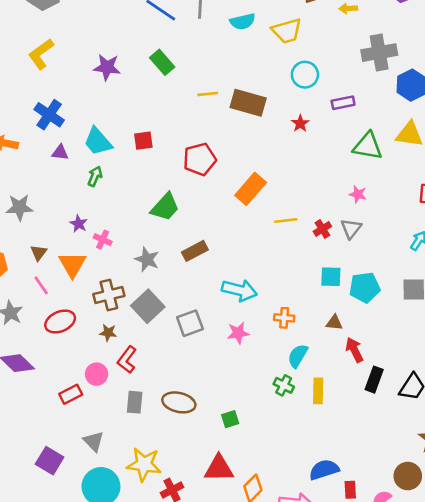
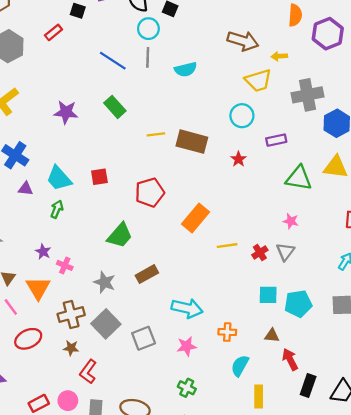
yellow trapezoid: (287, 31) -> (258, 81), moved
pink circle: (97, 374) -> (68, 401), moved
green cross: (284, 385) -> (187, 388), moved

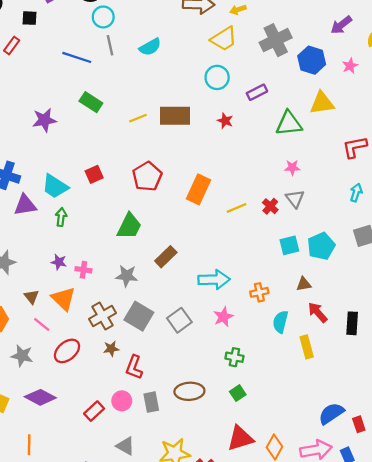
purple triangle: (26, 189) -> (25, 205), size x1.5
red arrow: (290, 359) -> (318, 312), moved

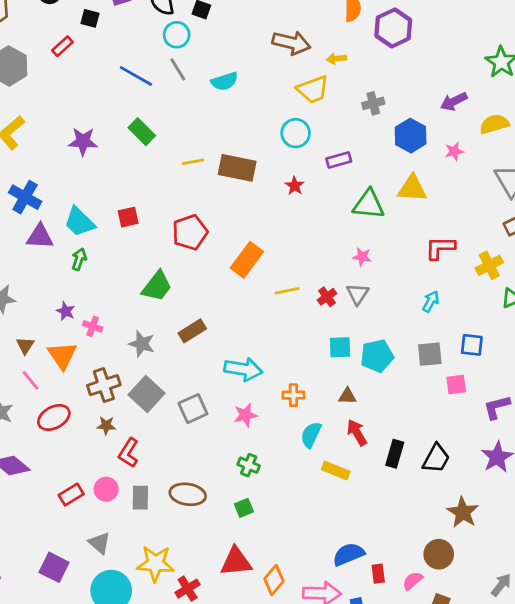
gray cross: (276, 40) -> (373, 103), size x0.6
gray line: (110, 45) -> (178, 70), turned -30
yellow rectangle: (307, 347) -> (336, 471), turned -65

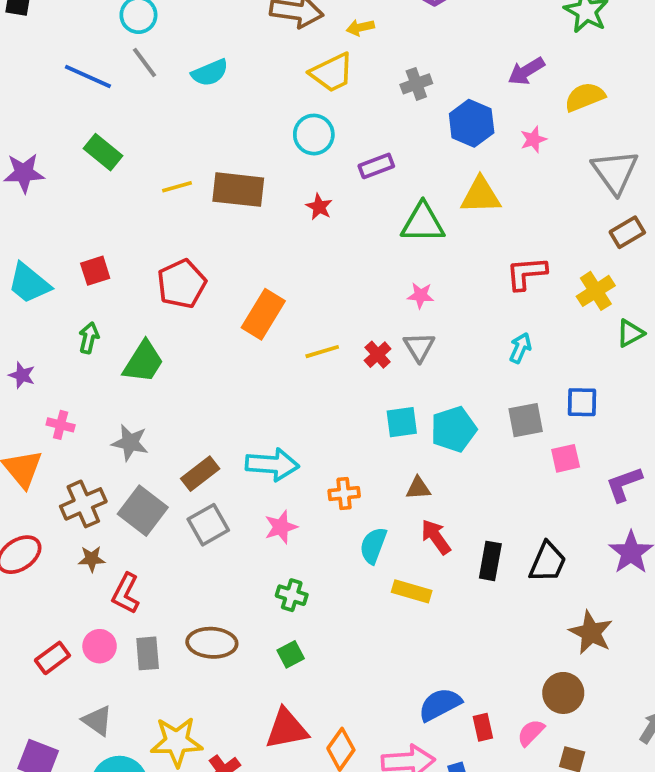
green arrow: (79, 259) -> (89, 338), moved
purple star: (66, 311) -> (22, 375), moved
brown rectangle: (192, 331) -> (200, 474), moved

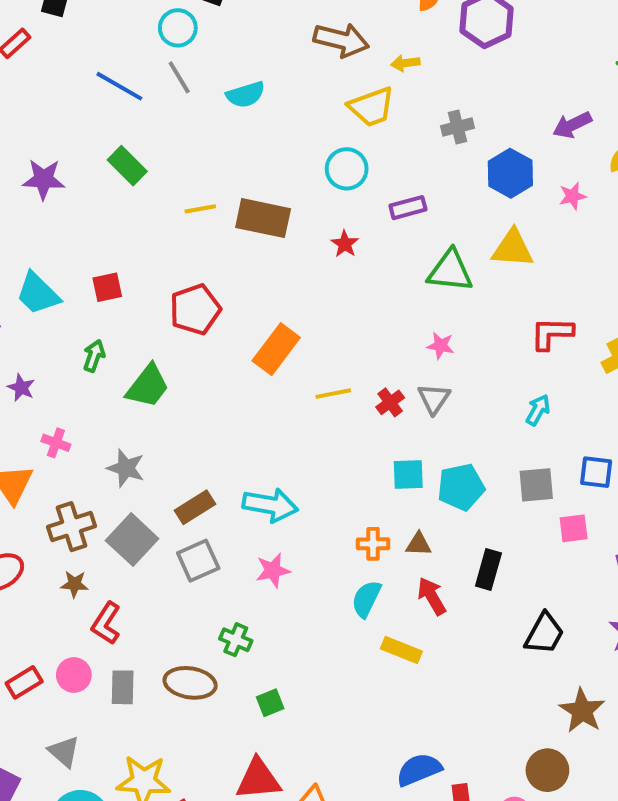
orange cross: (344, 494) -> (373, 544), moved
black rectangle: (490, 561) -> (488, 569), moved
green cross: (292, 595) -> (236, 640), moved

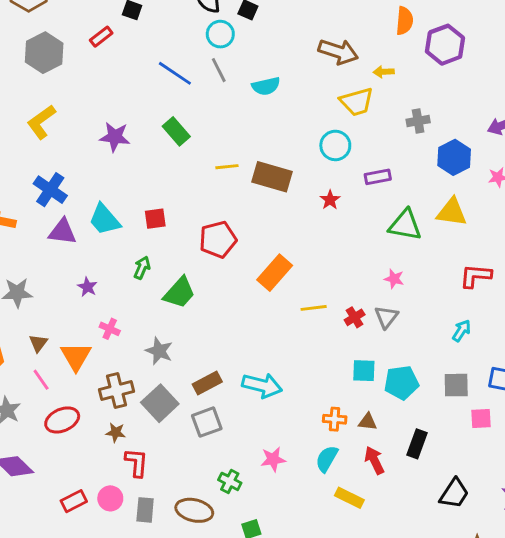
pink star: (273, 570) -> (273, 459), moved
red L-shape: (106, 623) -> (137, 463), turned 148

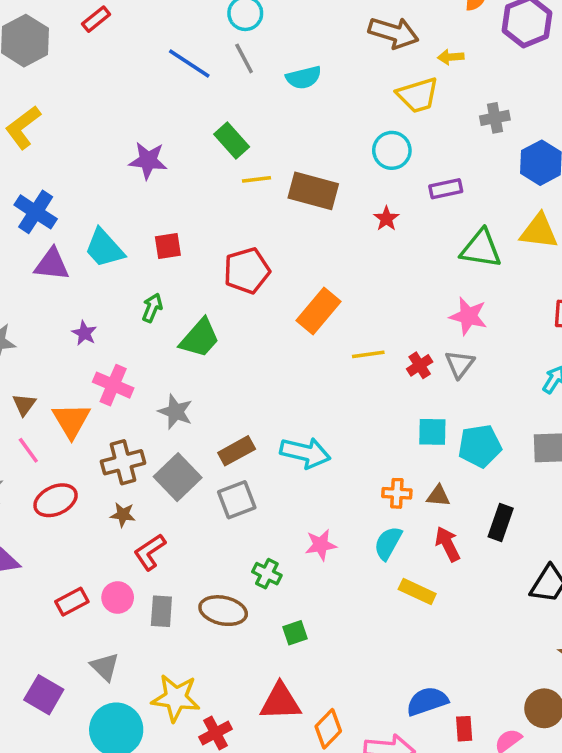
green rectangle: (176, 131) -> (232, 140), moved
purple star: (115, 137) -> (148, 161), moved
pink star: (394, 279) -> (468, 316), size x1.5
pink cross: (110, 329) -> (113, 385), size x1.5
red L-shape: (137, 463) -> (150, 552), turned -128

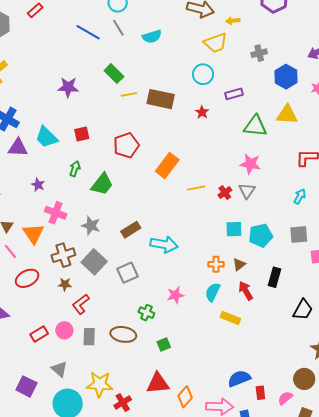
brown rectangle: (237, 451) -> (131, 230), moved
brown triangle: (438, 496) -> (239, 264), turned -40

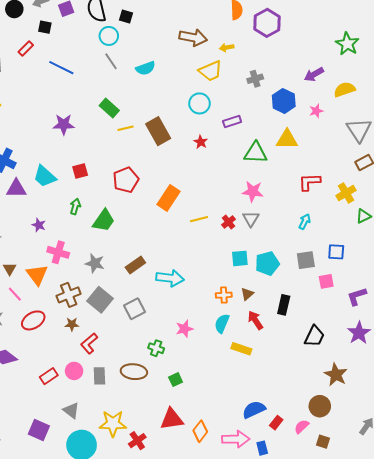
blue line: (88, 32) -> (61, 68), moved
brown rectangle: (161, 99) -> (158, 131), turned 52
red rectangle: (260, 393) -> (276, 423), turned 48

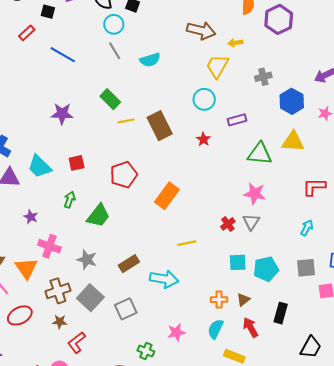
yellow trapezoid: (210, 71) -> (217, 66), turned 140
yellow line: (199, 219) -> (187, 243), moved

